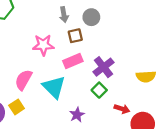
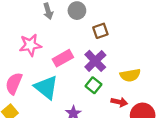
brown square: (75, 36) -> (100, 31), moved
yellow semicircle: (146, 77) -> (130, 75), moved

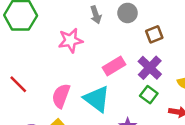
pink star: (30, 45) -> (70, 40), moved

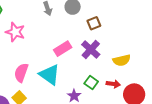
pink star: (70, 40) -> (15, 32), moved, turned 30
green square: (149, 95) -> (91, 83), moved

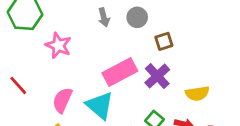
pink rectangle: (63, 49) -> (120, 72), size x1.4

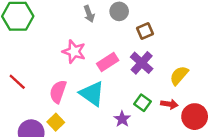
pink star: (58, 45) -> (74, 52), moved
pink rectangle: (120, 72) -> (108, 62), size x0.7
yellow semicircle: (197, 93) -> (179, 75), turned 145

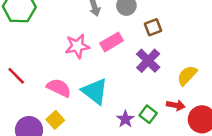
pink star: (74, 52) -> (77, 46), turned -30
pink rectangle: (108, 62) -> (112, 42), moved
pink semicircle: (58, 92) -> (59, 88), turned 95
green square: (143, 103) -> (148, 114), moved

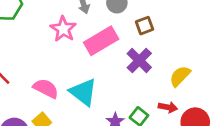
pink rectangle: (112, 42) -> (101, 41), size x1.4
pink star: (77, 46) -> (63, 29), moved, turned -30

